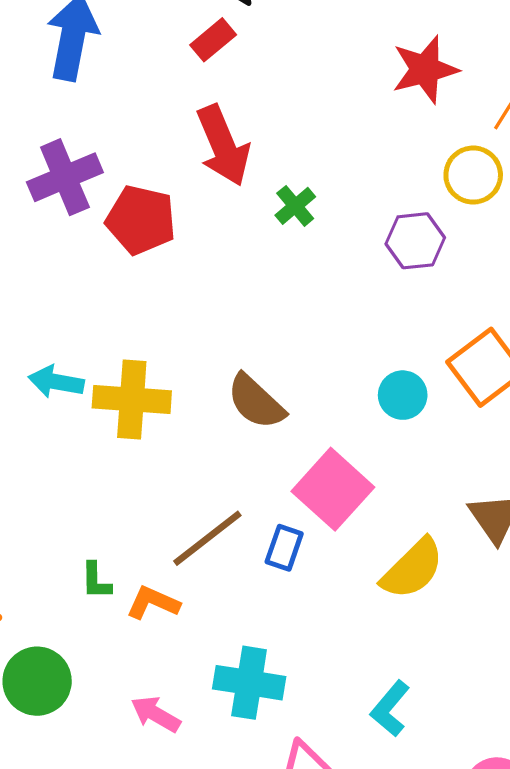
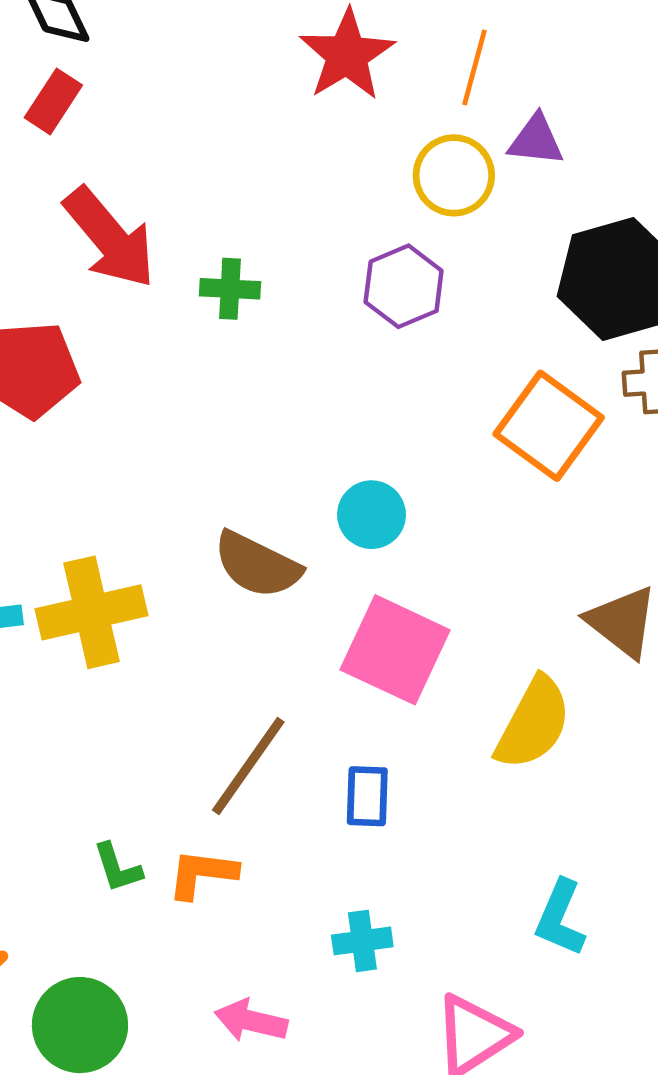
green cross: (295, 206) -> (230, 289), turned -30
cyan circle: (403, 395) -> (371, 515), moved
blue rectangle: (284, 548) -> (367, 796), moved
cyan cross: (249, 683) -> (362, 941), size x0.6

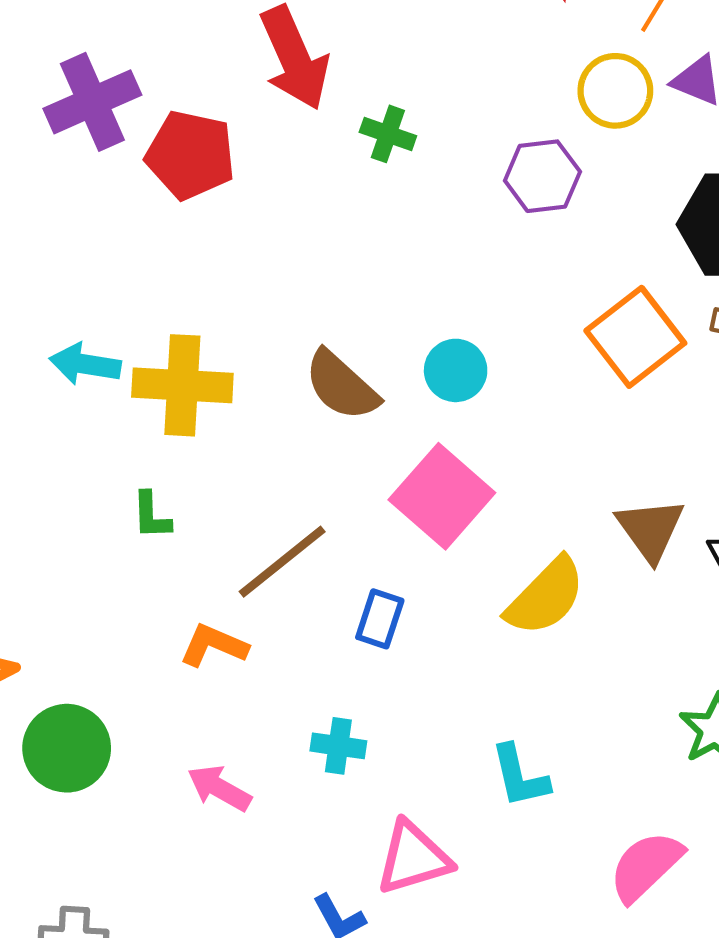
green L-shape: (117, 868) -> (151, 516), moved
cyan L-shape: (560, 918) -> (520, 776), turned -52

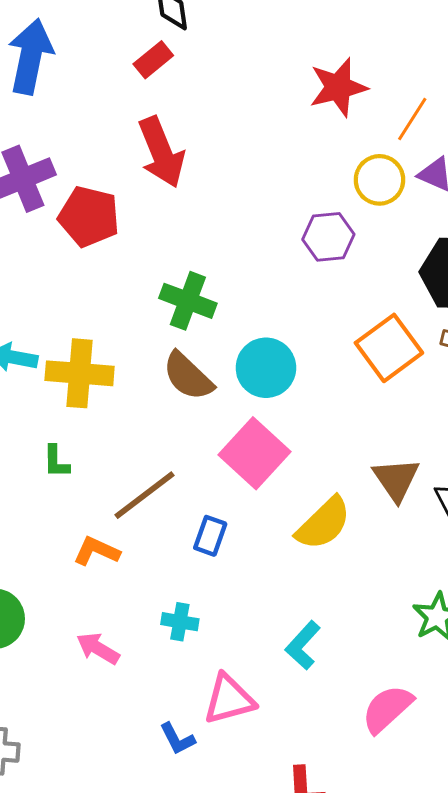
green cross: (388, 134) -> (188, 301), moved, size x1.5
cyan circle: (456, 370) -> (266, 368), size x1.4
cyan L-shape: (520, 776) -> (303, 645), turned 54

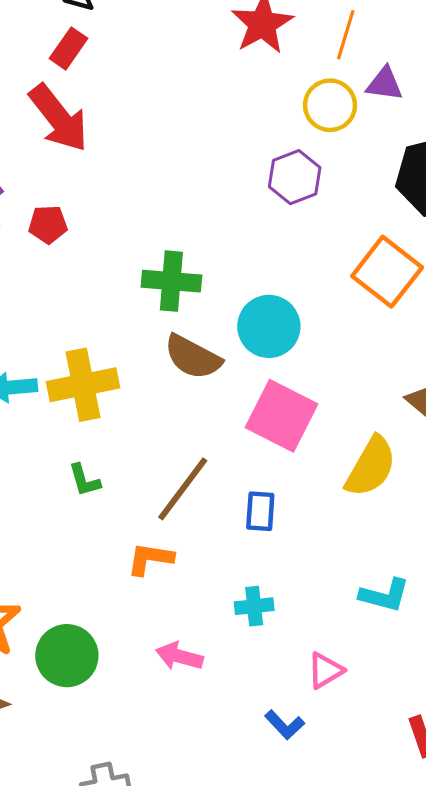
red arrow: (161, 152) -> (59, 118), moved
red pentagon: (89, 217) -> (48, 224), size x0.6
cyan L-shape: (303, 645) -> (385, 595), turned -102
pink triangle: (229, 699) -> (325, 670), size x0.7

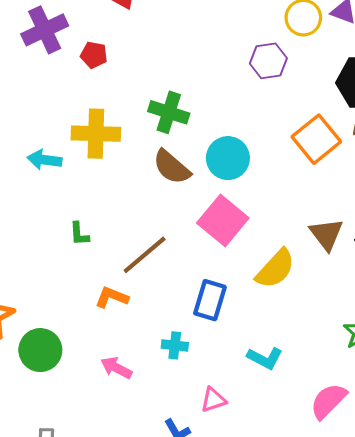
yellow cross: (83, 385) -> (96, 134), moved
blue rectangle: (260, 511) -> (210, 300), moved, size x1.4

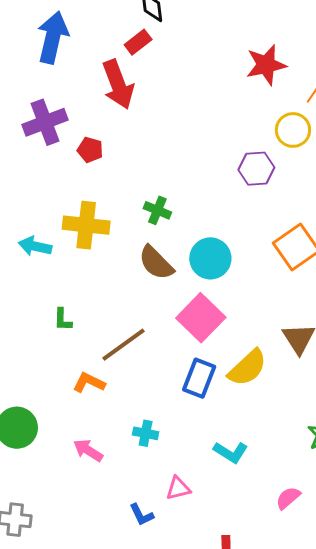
green cross: (169, 112) -> (157, 210), size x0.7
blue rectangle: (210, 300) -> (199, 378), moved
pink semicircle: (328, 401) -> (288, 498), size x0.7

